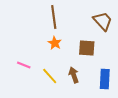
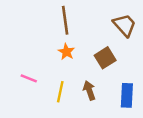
brown square: (87, 48) -> (105, 58), turned -36
yellow line: (50, 76) -> (60, 92), turned 54

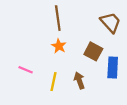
brown square: (105, 58) -> (93, 51), turned -30
blue rectangle: (127, 95) -> (113, 68), moved

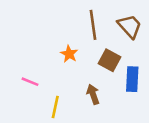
brown line: (58, 18) -> (93, 25), moved
yellow line: (54, 82) -> (55, 107), moved

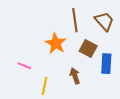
orange star: (69, 54) -> (56, 43), size x1.5

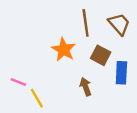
pink line: (24, 66) -> (18, 82), moved
yellow line: (45, 86) -> (37, 98), moved, turned -42

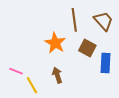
brown arrow: (86, 87) -> (57, 75), moved

